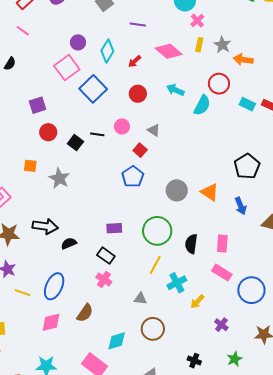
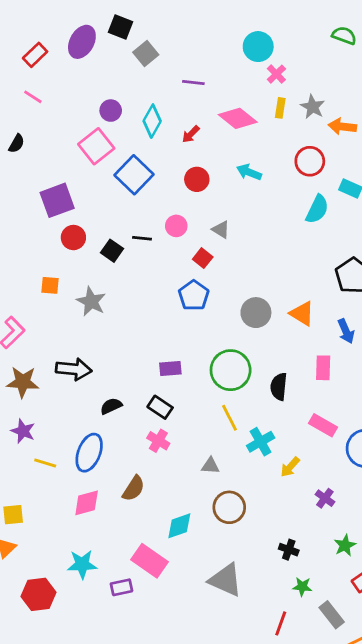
purple square: (37, 105) -> (57, 200), size x1.4
cyan semicircle: (202, 105) -> (317, 209), moved
black semicircle: (69, 243) -> (111, 406), moved
pink rectangle: (222, 243) -> (323, 368), moved
yellow line: (155, 265) -> (230, 418), turned -54

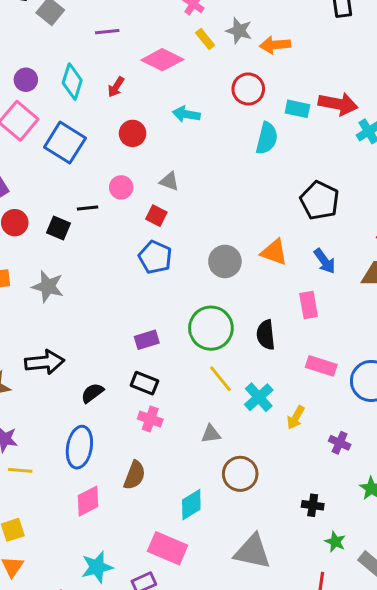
yellow rectangle: (280, 108) -> (205, 39), turned -36
yellow line: (45, 463) -> (20, 470), moved
green star: (302, 587) -> (335, 542), turned 30

